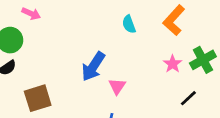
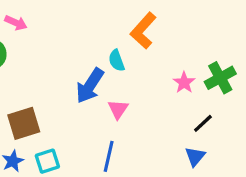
orange L-shape: (174, 20) -> (143, 31), moved
cyan semicircle: (129, 24) -> (117, 60), moved

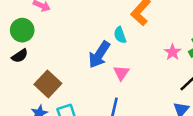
brown square: (24, 123) -> (48, 84), turned -30

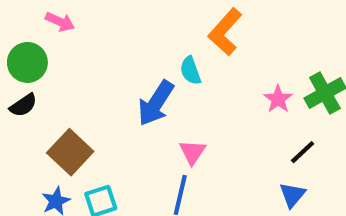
pink triangle: (121, 73) -> (192, 152), moved

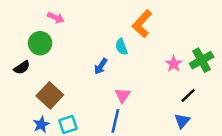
pink arrow: (60, 22) -> (56, 18), moved
green circle: (27, 62) -> (40, 43), moved
blue arrow: (156, 103) -> (101, 66), size x0.6

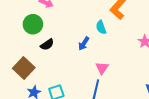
black semicircle: (22, 67) -> (47, 45), moved
brown square: (50, 95) -> (24, 68), moved

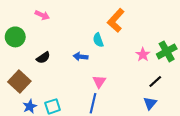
green circle: (33, 24) -> (15, 37), moved
blue arrow: (84, 44) -> (81, 57), turned 64

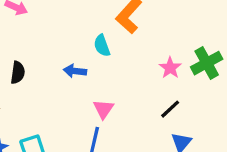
black semicircle: (43, 58) -> (18, 73), turned -48
black line: (155, 82) -> (170, 109), moved

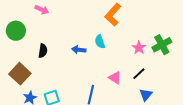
cyan semicircle: (102, 46) -> (100, 42), moved
pink triangle: (103, 109) -> (115, 78), moved, turned -32

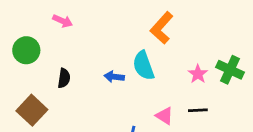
cyan semicircle: (100, 42) -> (143, 66), size x1.5
green cross: (162, 45) -> (230, 70), turned -36
black line: (139, 74) -> (198, 110), turned 40

